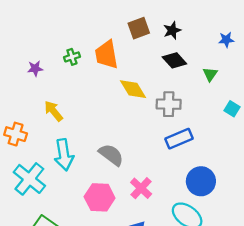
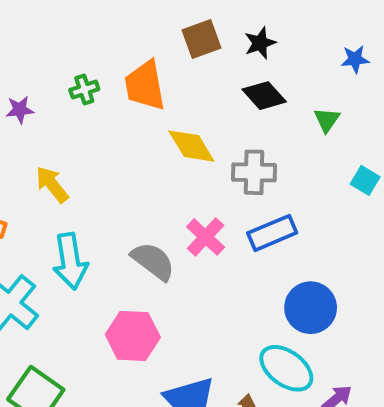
pink cross: (141, 188) -> (206, 237), moved

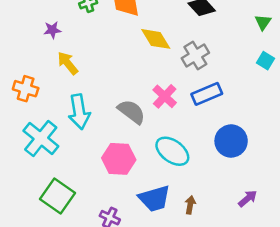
purple star: (20, 110) -> (52, 30), moved
green triangle: (327, 120) -> (263, 22), moved
gray cross: (254, 172) -> (195, 55), turned -32
cyan ellipse: (286, 368) -> (172, 151), moved

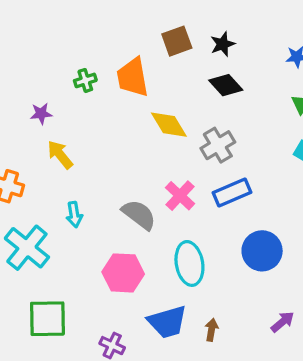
cyan arrow: (79, 112) -> (74, 215), size x0.6
cyan ellipse: (172, 151) -> (189, 263), turned 44
green square: (57, 196) -> (47, 319), turned -36

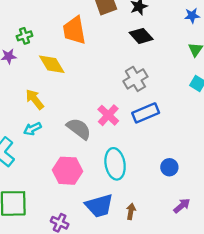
green cross: (85, 80) -> (24, 36), moved
yellow diamond: (169, 125) -> (52, 64), moved
yellow arrow: (60, 155) -> (35, 99), moved
cyan arrow: (74, 215) -> (32, 129), turned 72
blue circle: (262, 251) -> (169, 167), moved, size x0.6

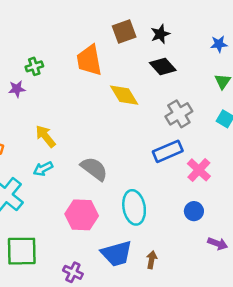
yellow diamond: (52, 64) -> (124, 95), moved
gray cross: (135, 79) -> (179, 114), moved
pink cross: (108, 115) -> (199, 170), moved
purple arrow: (182, 206) -> (218, 244), moved, turned 60

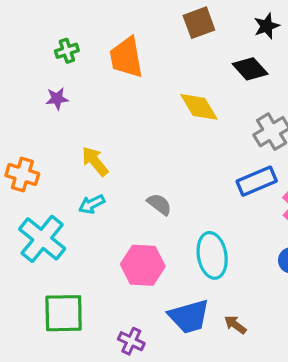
black star: (160, 34) -> (267, 26), moved
orange trapezoid: (89, 60) -> (126, 57), moved
green cross: (34, 66) -> (67, 51), moved
gray semicircle: (94, 169) -> (159, 204), size x0.7
brown arrow: (152, 260) -> (235, 325), turned -63

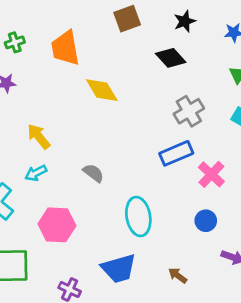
yellow diamond: (199, 107) -> (102, 90), moved
pink hexagon: (143, 265) -> (57, 225), moved
brown arrow: (235, 325) -> (178, 275), moved

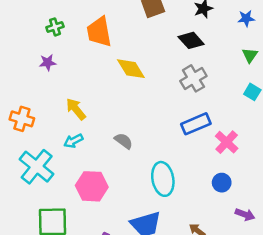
gray cross: (189, 111) -> (193, 78), moved

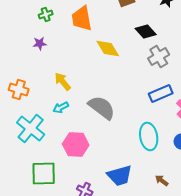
black diamond: (191, 40) -> (146, 32), moved
gray semicircle: (124, 141) -> (102, 108), size x1.8
cyan ellipse: (163, 179) -> (149, 136), moved

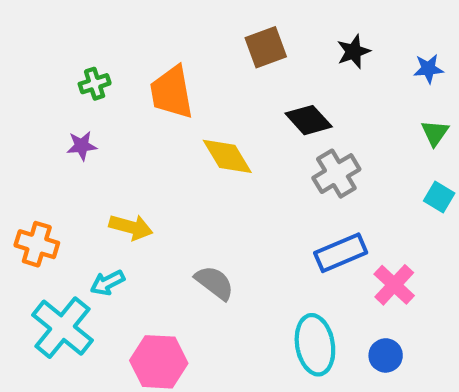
yellow arrow: (63, 82) -> (131, 227), turned 144
cyan arrow: (61, 108) -> (107, 283), moved
gray semicircle: (102, 108) -> (214, 283), size x0.7

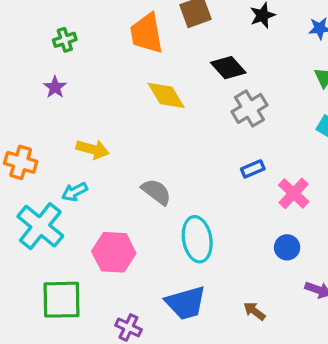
orange trapezoid: (172, 92) -> (146, 33), moved
purple star: (82, 146) -> (55, 87), turned -30
blue rectangle: (341, 253) -> (253, 169), size x0.6
cyan ellipse: (315, 345) -> (197, 239), moved

